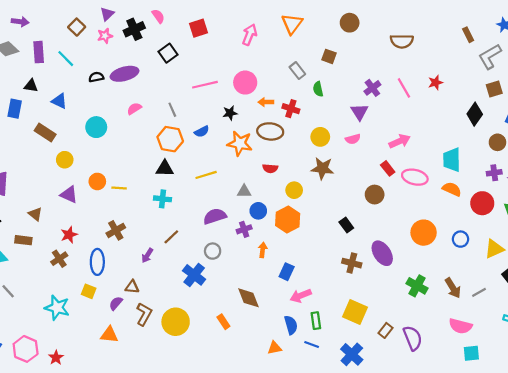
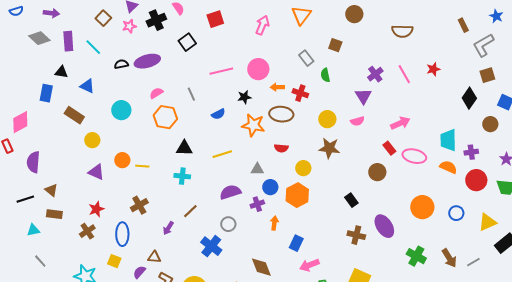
orange hexagon: (170, 139) -> (165, 117), moved
purple cross: (494, 173) -> (471, 152), moved
brown triangle: (35, 214) -> (51, 190), moved

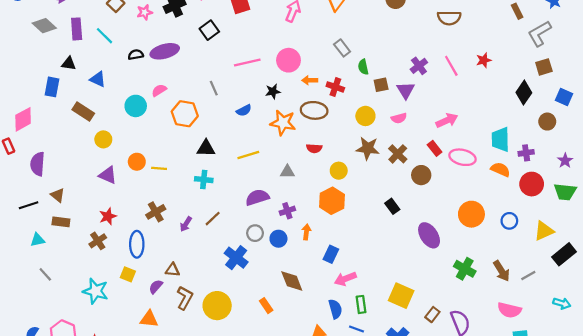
brown square: (335, 45) -> (381, 85), moved, turned -32
pink semicircle: (156, 93) -> (159, 90), moved
blue circle: (270, 187) -> (278, 239), moved
purple arrow: (168, 228) -> (186, 224), moved
brown cross: (356, 235) -> (398, 154), moved, turned 30

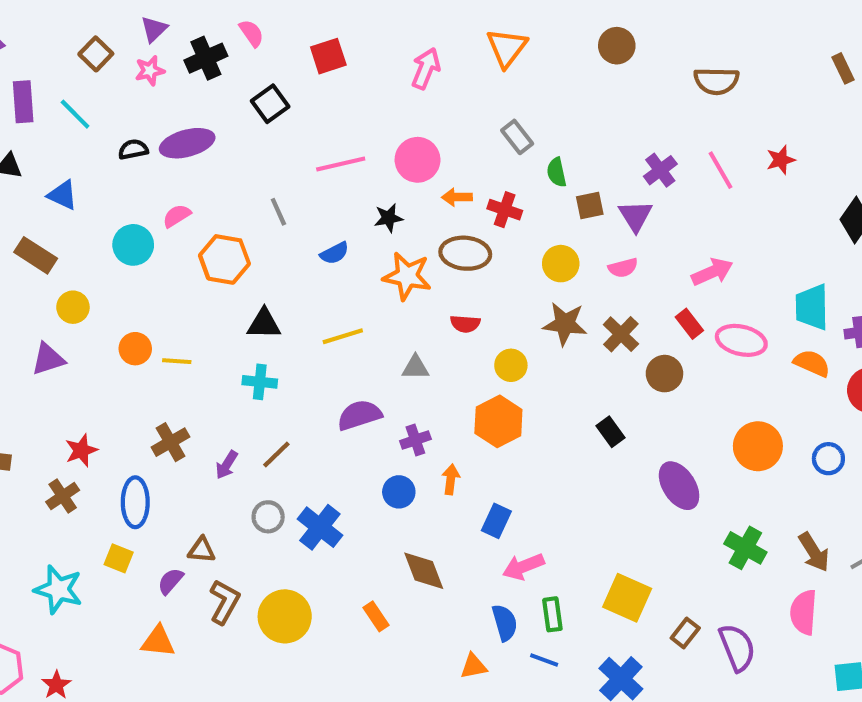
purple triangle: (108, 175) -> (48, 359), moved, turned -42
gray circle: (255, 233) -> (268, 517), moved
pink semicircle: (509, 310) -> (804, 612), moved, turned 80

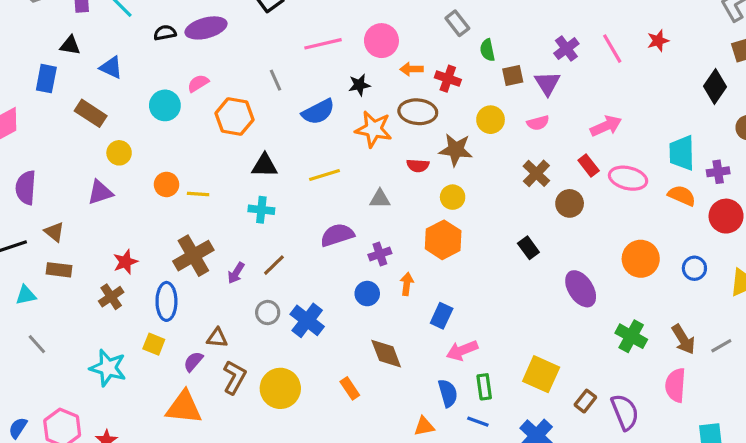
blue semicircle: (334, 253) -> (318, 112), size x1.5
brown star: (565, 324) -> (456, 150), moved
brown cross: (171, 442) -> (193, 256), size x1.4
orange triangle: (158, 641) -> (184, 407), size x1.4

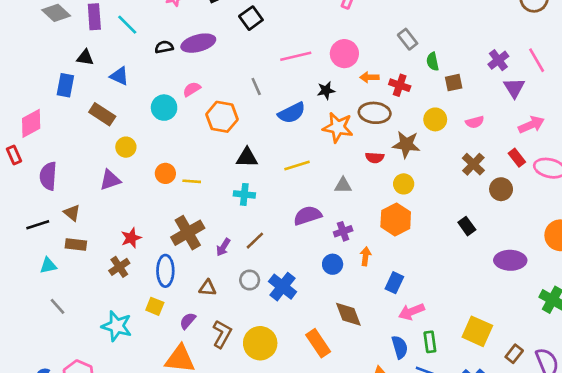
purple triangle: (547, 83) -> (514, 88), moved
purple ellipse: (581, 289) -> (510, 260), turned -56
brown triangle: (217, 338) -> (207, 288), moved
orange rectangle: (350, 388) -> (318, 343), size x1.5

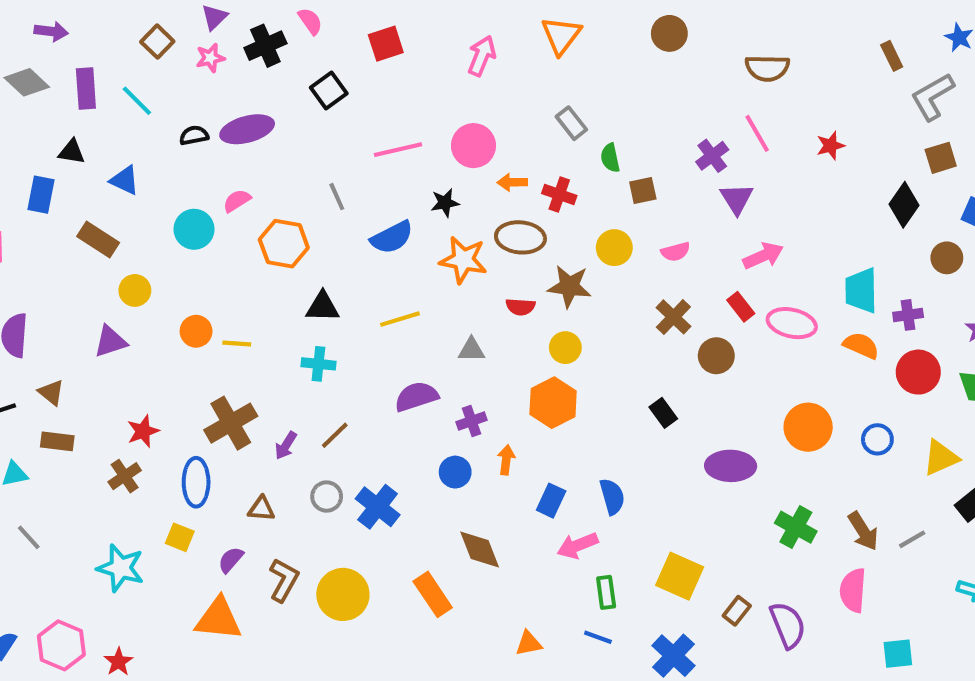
pink line: (537, 60) -> (757, 133), moved
blue semicircle: (400, 347) -> (612, 497), moved

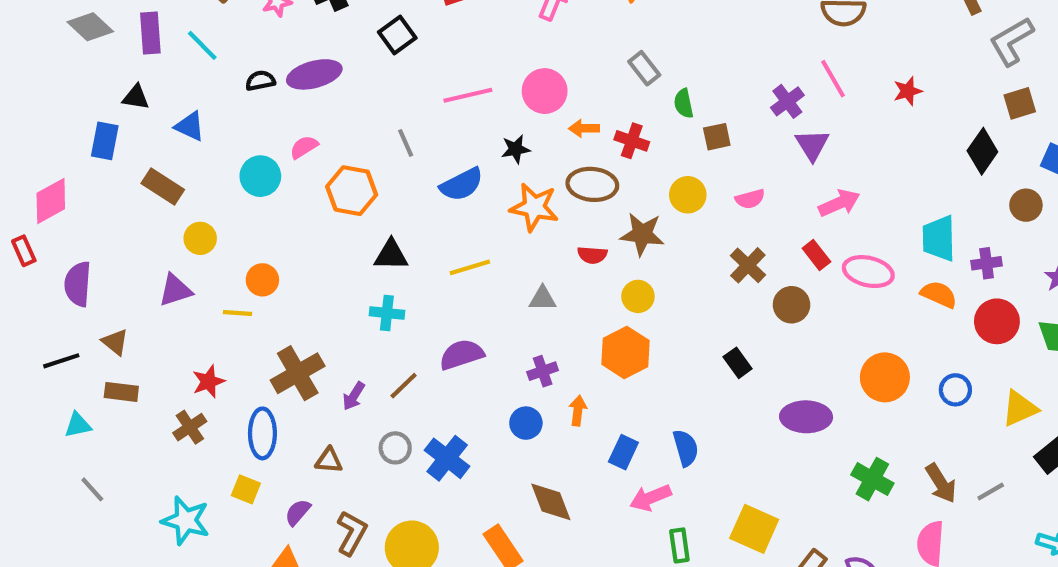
yellow line: (237, 343) -> (238, 313), moved
purple semicircle: (416, 397) -> (462, 355), moved

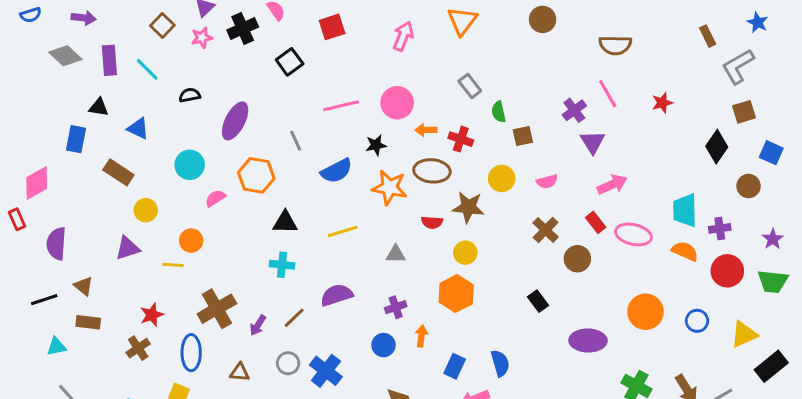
purple ellipse: (314, 74) -> (235, 121), moved, turned -48
pink semicircle: (304, 147) -> (215, 198), moved

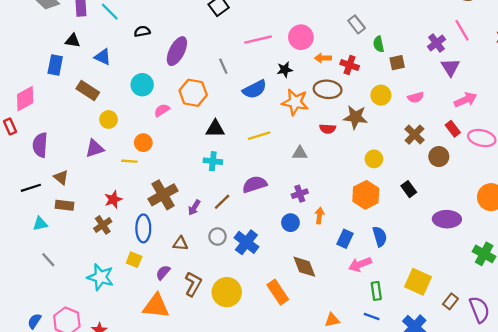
yellow circle: (465, 253) -> (374, 159), moved
orange hexagon: (456, 294) -> (366, 195), moved

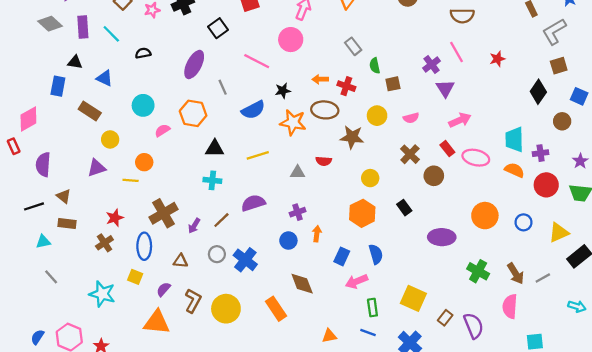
pink circle: (301, 37) -> (291, 40), moved
pink line: (258, 40) -> (257, 61), turned 40
purple ellipse: (177, 51) -> (194, 65), moved
red semicircle: (328, 129) -> (324, 161), moved

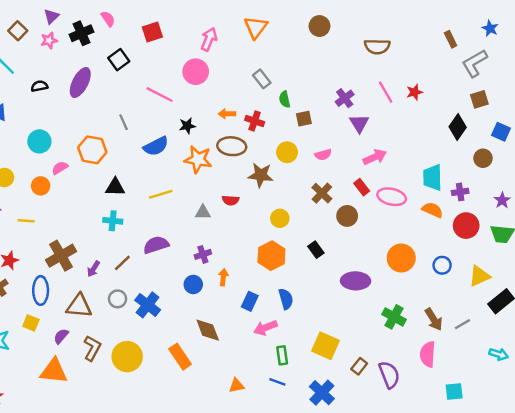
pink line: (457, 52) -> (386, 92), moved
purple ellipse: (194, 65) -> (80, 83), moved
orange circle: (144, 162) -> (41, 186), moved
brown triangle: (181, 261) -> (79, 306), size x1.6

